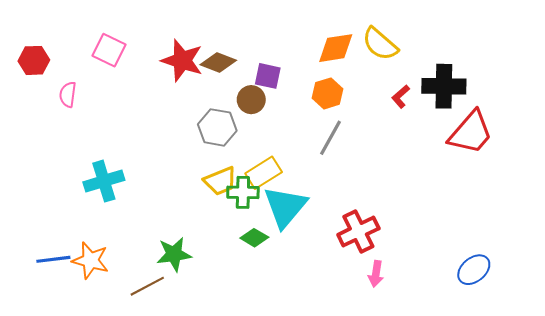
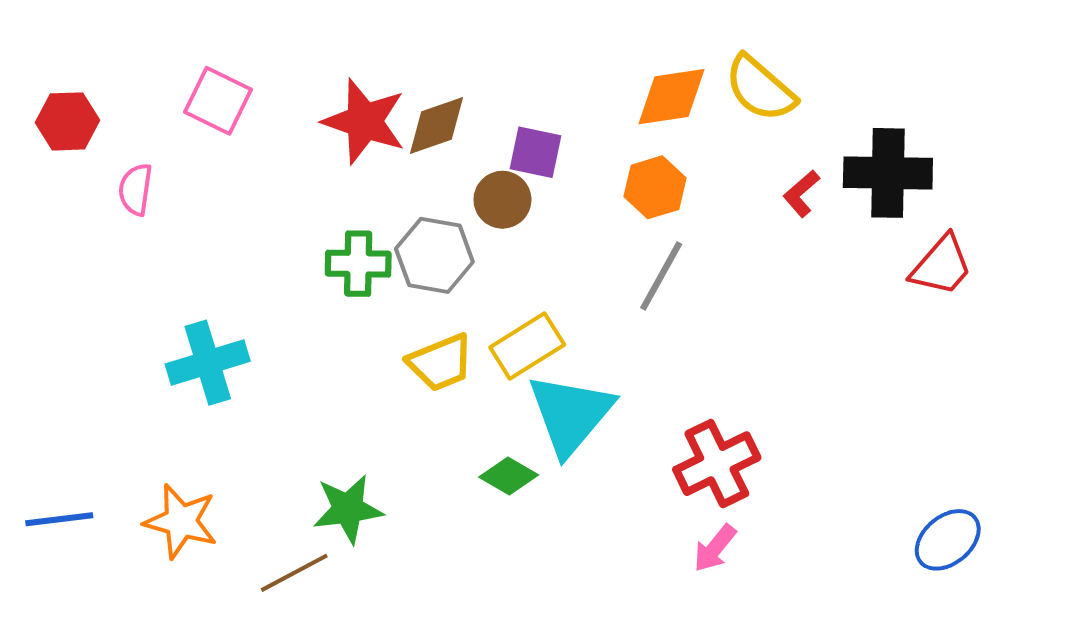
brown diamond: (218, 63) -> (436, 126), turned -40
red trapezoid: (471, 133) -> (942, 266), size x0.7
green cross: (243, 192) -> (358, 264), moved
blue line: (53, 259) -> (59, 519), moved
pink arrow: (376, 274) -> (715, 548), moved, turned 30

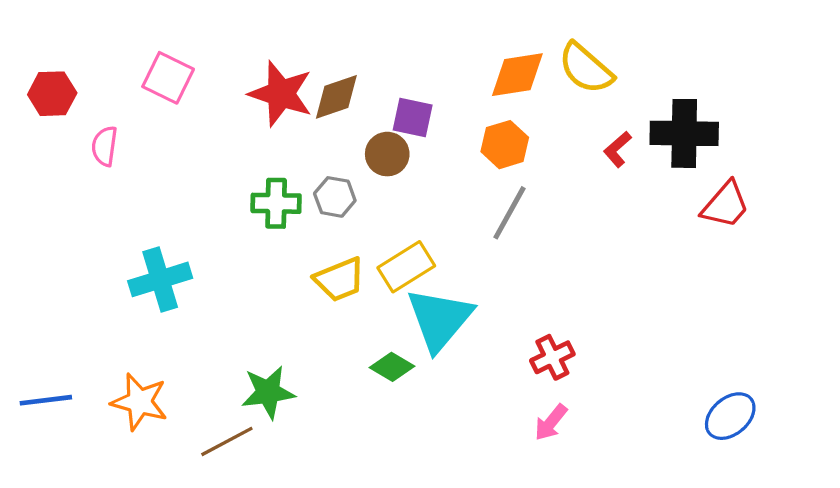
gray hexagon: (434, 255) -> (335, 197), size x0.7
red cross: (717, 464) -> (552, 357), size x0.7

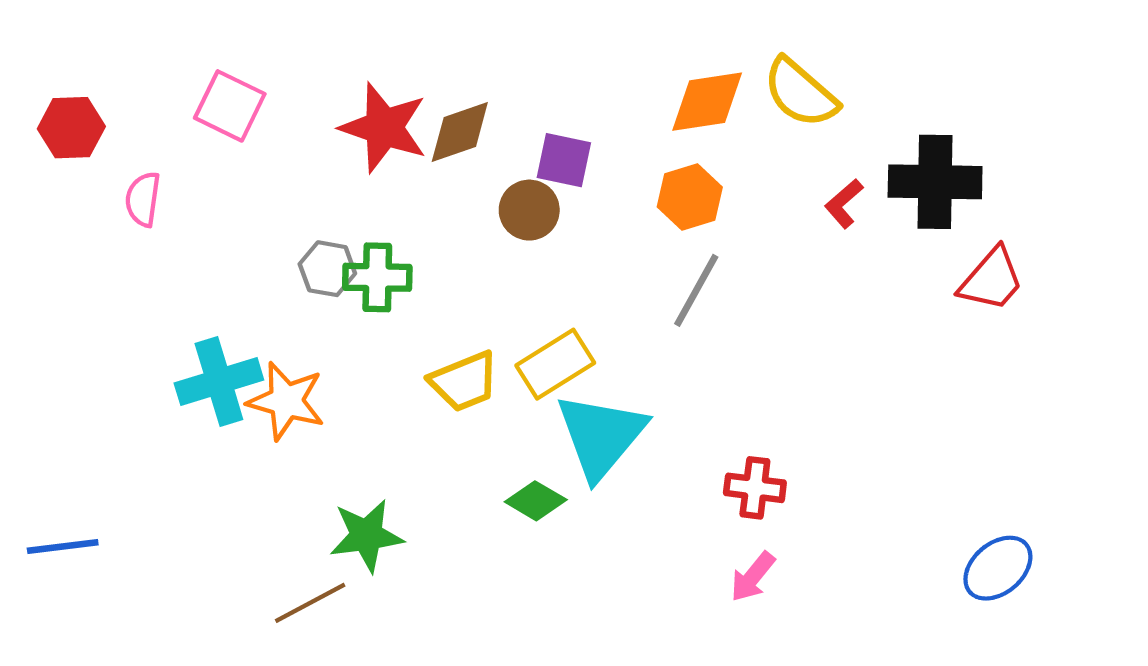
gray hexagon: (335, 197) -> (327, 269), moved
red cross: (552, 357) -> (755, 488), turned 33
orange star: (139, 402) -> (286, 401), moved

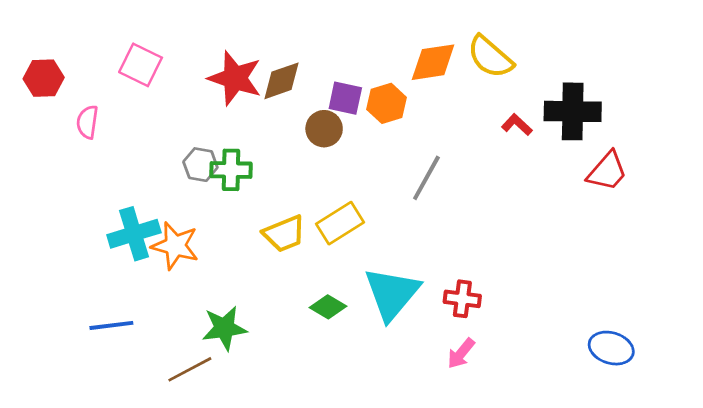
orange hexagon: (690, 197) -> (387, 103), moved
red L-shape: (844, 204) -> (517, 125), turned 84
cyan triangle: (601, 436) -> (392, 294), moved
blue line: (63, 546) -> (111, 325), moved
blue ellipse: (998, 568) -> (611, 348), turned 57

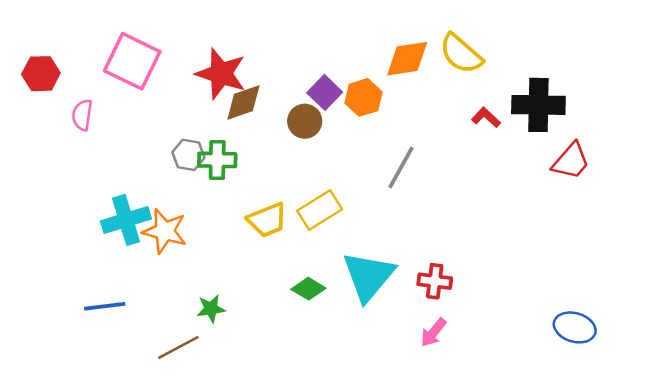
pink square: (141, 65) -> (132, 61), size x1.4
brown diamond: (282, 81) -> (243, 102), moved
purple square: (345, 98) -> (325, 92), turned 32
green star: (224, 328) -> (211, 309), size x0.7

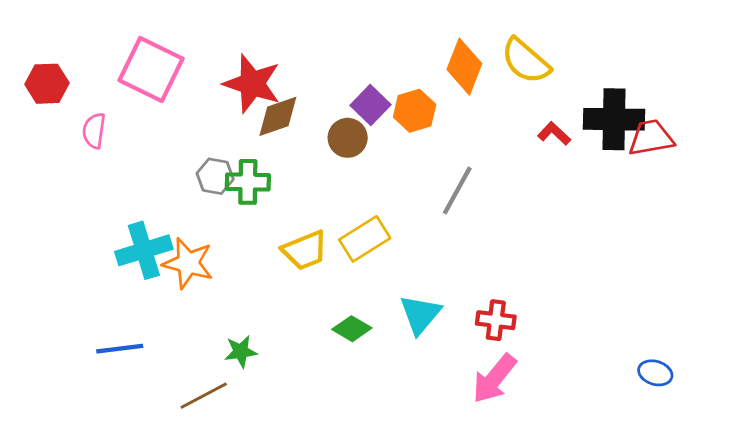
orange diamond: (407, 59) -> (464, 67), turned -60
red trapezoid: (571, 161) -> (651, 138), moved, turned -141
cyan triangle: (368, 276) -> (420, 314), size x0.7
blue ellipse: (575, 327) -> (655, 373), size x0.7
pink arrow: (433, 332) -> (494, 379), size x1.5

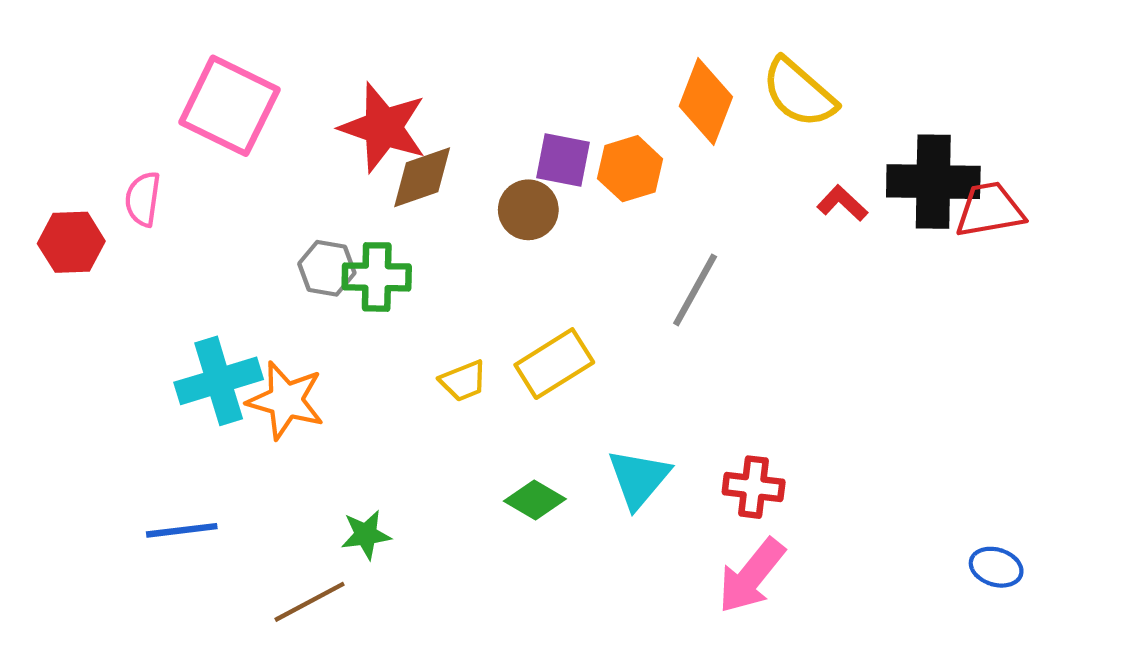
red hexagon: (47, 84) -> (71, 242), moved
purple square: (370, 105) -> (563, 160), turned -33
yellow trapezoid: (305, 250) -> (463, 381), size x0.7

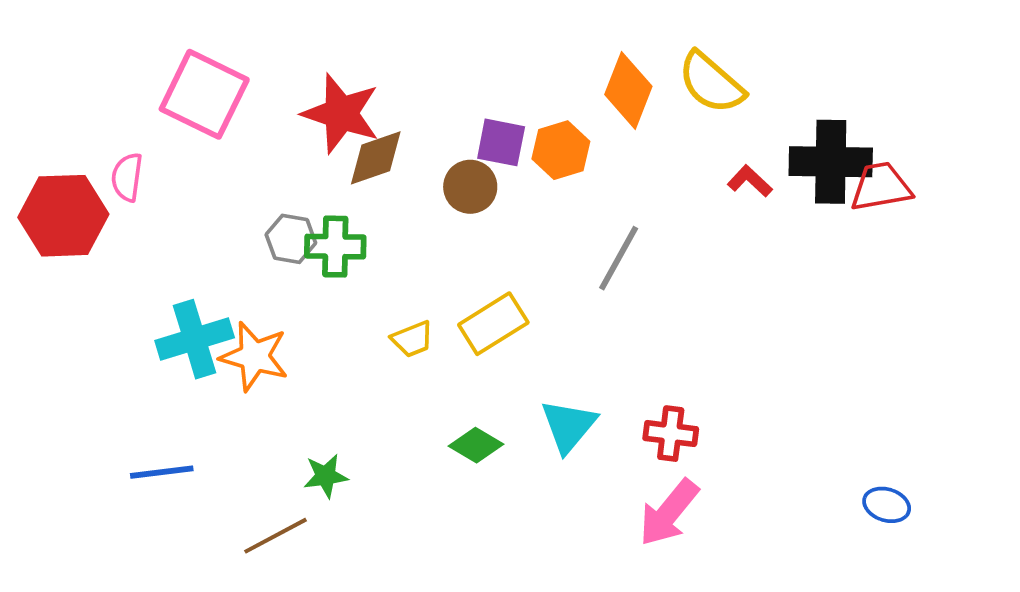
red hexagon: (71, 242) -> (63, 216), size x1.5

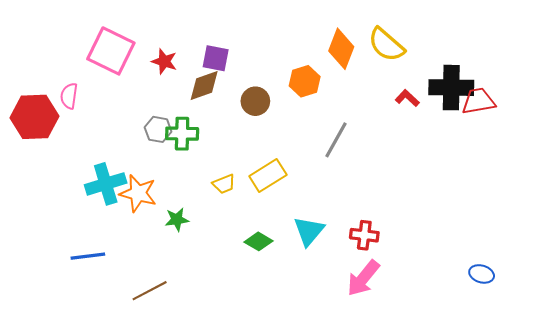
red star: (341, 114) -> (164, 61), moved, size x0.6
purple square: (501, 142) -> (216, 58), moved
green star: (326, 476) -> (177, 220), moved

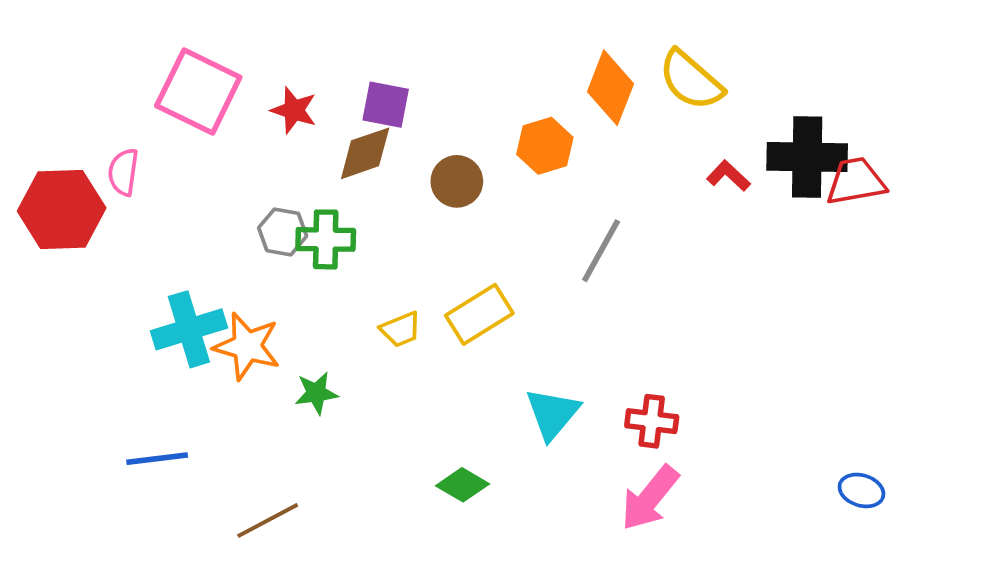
green diamond: (259, 241) -> (462, 485), moved

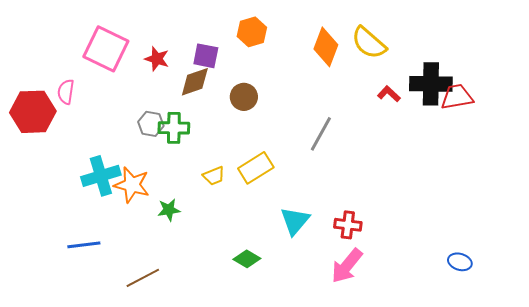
orange hexagon: (545, 146) -> (252, 32), moved

